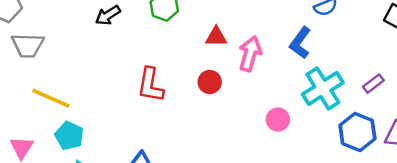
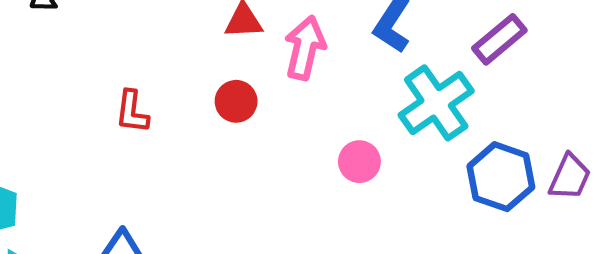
purple rectangle: (373, 84) -> (499, 39), moved, size x1.4
red L-shape: (151, 85) -> (132, 112), size x0.7

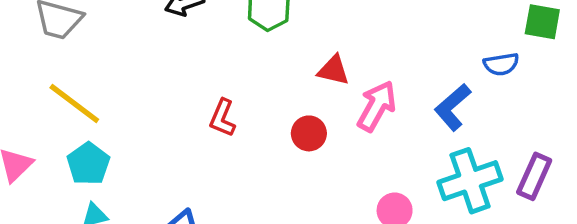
purple rectangle: (499, 39) -> (534, 176), moved, turned -42

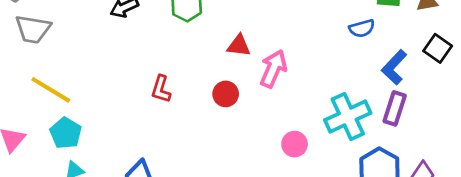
blue L-shape: (453, 107) -> (394, 67), moved

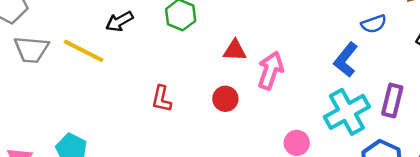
blue semicircle: (362, 28) -> (374, 24), moved
blue L-shape: (394, 67) -> (346, 60), moved
yellow line: (51, 90) -> (84, 51), moved

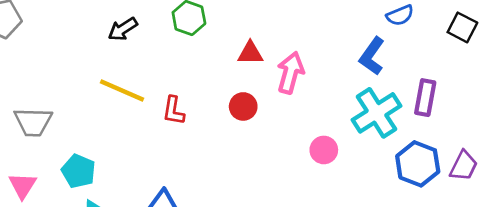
gray trapezoid: (31, 49) -> (33, 122), moved
yellow line: (84, 51) -> (122, 91), moved

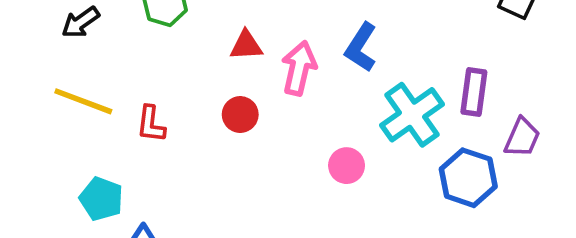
blue L-shape: (372, 56) -> (361, 47), moved
purple trapezoid: (464, 166) -> (522, 138), moved
cyan pentagon: (78, 171) -> (101, 199), moved

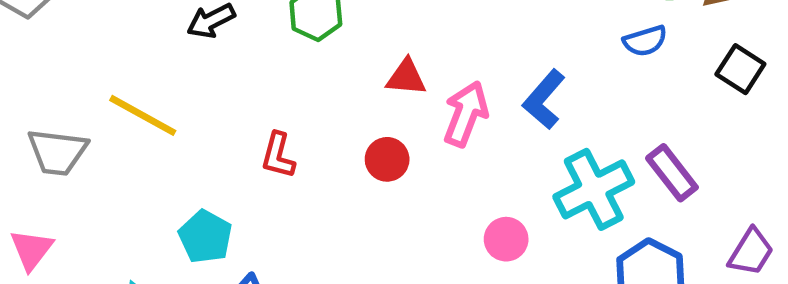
purple rectangle: (474, 92) -> (672, 173), turned -54
yellow line: (83, 101) -> (143, 115), moved
purple trapezoid: (522, 138) -> (751, 252), moved

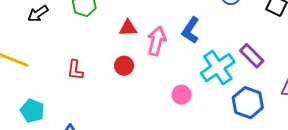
cyan pentagon: (205, 237) -> (32, 111), moved

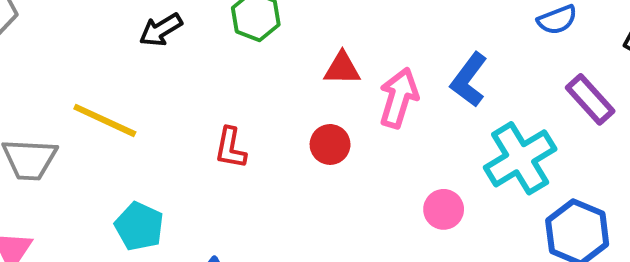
purple rectangle: (252, 56) -> (590, 99), moved

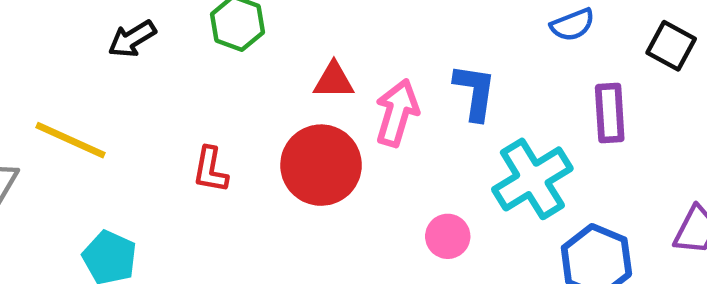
blue L-shape: (469, 80) -> (475, 92), turned 152
purple rectangle: (590, 99) -> (610, 113), turned 39
red circle: (330, 144) -> (321, 165), size x1.8

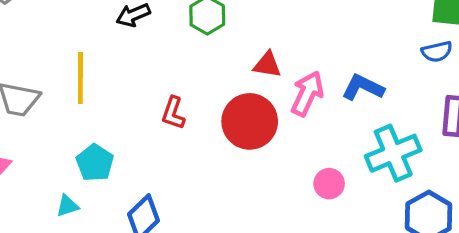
blue L-shape: (475, 92) -> (363, 87), turned -81
yellow line: (70, 140) -> (80, 78), turned 57

